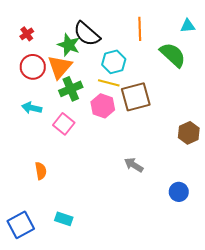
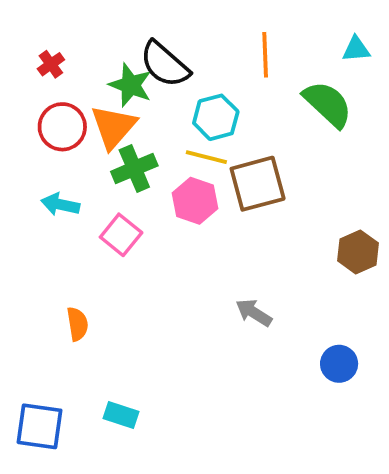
blue square: (21, 225) -> (40, 426), turned 36

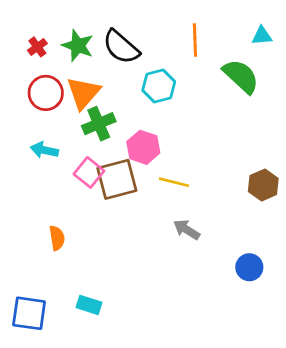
green star: (131, 85) -> (78, 46), moved
yellow line: (206, 157) -> (174, 182), moved
brown square: (258, 184) -> (117, 179), moved

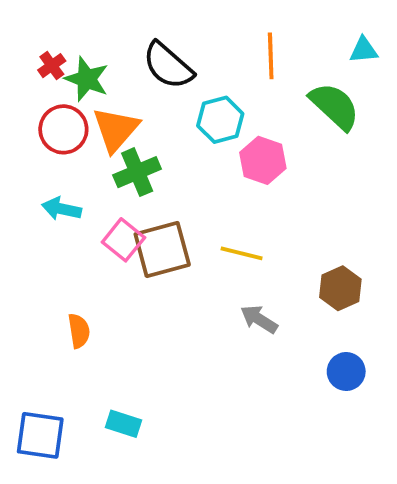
green star: (78, 46) -> (87, 79), moved
pink hexagon: (143, 147) -> (263, 160), moved
brown hexagon: (263, 185) -> (340, 288), moved

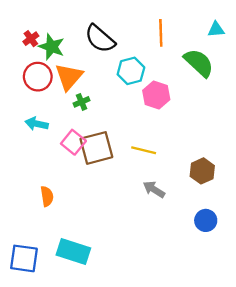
green cross: (137, 172) -> (81, 102), size x0.6
cyan rectangle: (123, 424) -> (73, 251), size x1.6

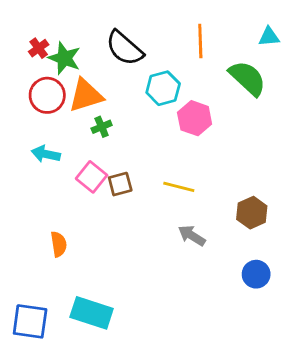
orange triangle: (69, 77) -> (86, 95), turned 32
brown square: (96, 148) -> (120, 184), size x0.6

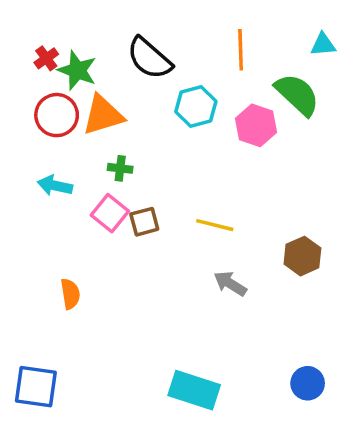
pink hexagon: (195, 118) -> (256, 125), moved
green cross: (102, 127) -> (120, 168), moved, turned 30
blue circle: (256, 274) -> (308, 383), moved
cyan rectangle: (92, 313) -> (194, 390), moved

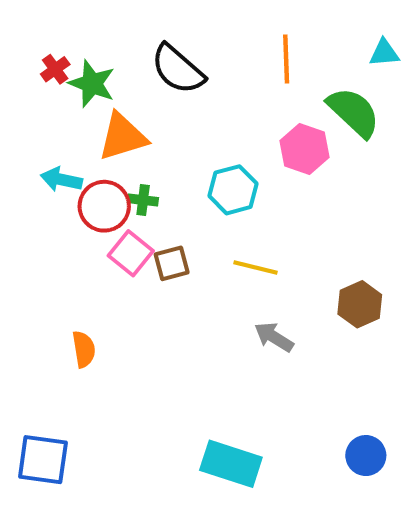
cyan hexagon: (196, 106) -> (233, 190), moved
red circle: (57, 115) -> (104, 206), moved
cyan arrow: (55, 186) -> (61, 180), moved

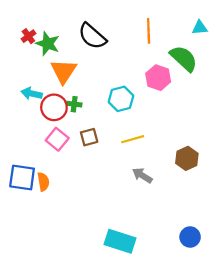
orange triangle: (123, 137) -> (64, 71), turned -40
pink square: (131, 253) -> (57, 139), moved
yellow line: (255, 267) -> (133, 139), turned -30
blue square: (43, 460) -> (22, 178), moved

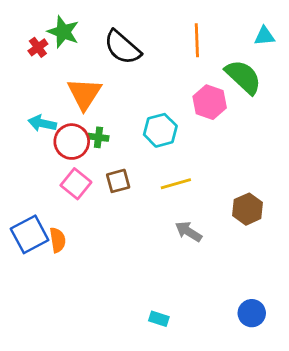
green star: (48, 44) -> (63, 32), moved
blue square: (22, 178) -> (30, 234), turned -36
cyan rectangle: (120, 241) -> (159, 319), size x0.5

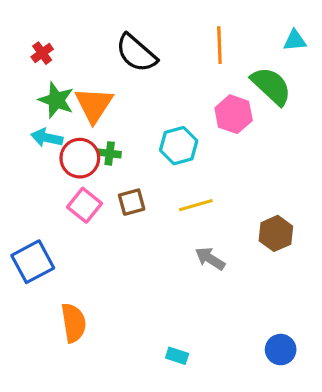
green star: (63, 32) -> (56, 100), moved
orange semicircle: (58, 240) -> (74, 323), moved, size x1.4

